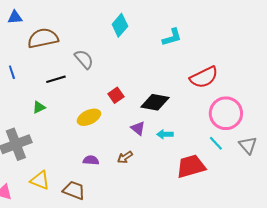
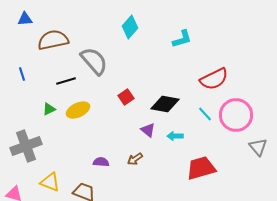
gray semicircle: (84, 59) -> (94, 61), size x1.4
yellow ellipse: (89, 117) -> (78, 110), moved
cyan line: (216, 143) -> (205, 114), moved

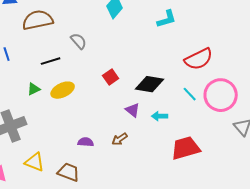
gray semicircle: (94, 61) -> (79, 41), size x0.6

